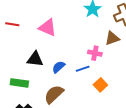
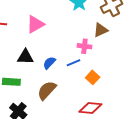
pink triangle: (48, 27) -> (35, 24), turned -48

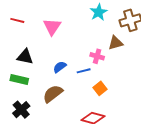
pink triangle: (35, 24) -> (52, 27), turned -36
black triangle: (25, 57) -> (25, 57), moved

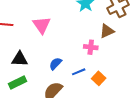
blue line: (84, 71) -> (79, 72), moved
green rectangle: (19, 80) -> (18, 82), turned -30

